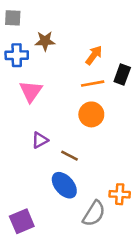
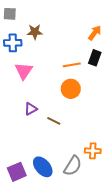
orange arrow: (94, 55) -> (95, 33), moved
blue ellipse: (64, 185) -> (43, 167), moved

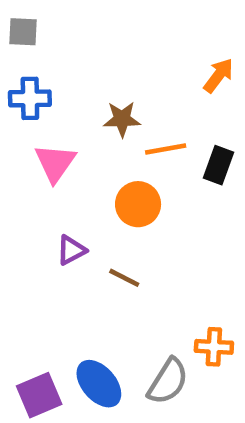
brown star: (35, 32) -> (122, 119), moved
black rectangle: (95, 58) -> (219, 165), moved
orange circle: (71, 89) -> (138, 204), moved

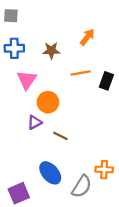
orange arrow: (219, 75) -> (87, 37), moved
brown star: (122, 119) -> (51, 51), moved
orange circle: (138, 204) -> (48, 102), moved
blue ellipse: (99, 384) -> (50, 173), moved

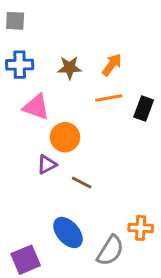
orange arrow: (87, 37) -> (112, 65), moved
pink triangle: (27, 80) -> (36, 107), turned -45

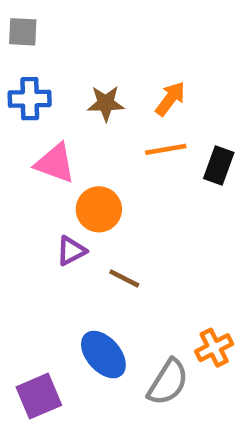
orange cross: (141, 228) -> (214, 348), turned -30

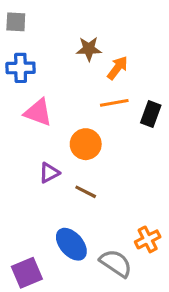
brown star: (106, 103) -> (89, 49), moved
orange circle: (99, 209) -> (86, 144), moved
gray semicircle: (168, 382) -> (116, 263), turned -88

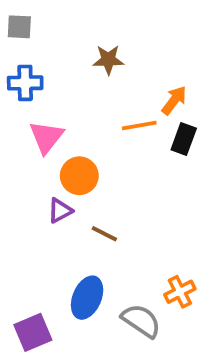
orange arrow: (117, 68) -> (174, 100), moved
pink triangle: (38, 112) -> (46, 137), turned 48
orange circle: (86, 144) -> (79, 176), moved
blue ellipse: (71, 244) -> (87, 298), turned 64

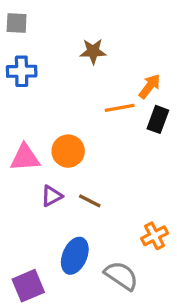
pink triangle: (46, 137) -> (25, 158), moved, turned 48
purple triangle: (60, 211) -> (52, 196), moved
orange cross: (180, 292) -> (155, 236), moved

